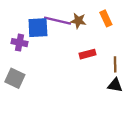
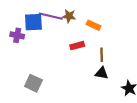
orange rectangle: (106, 18) -> (93, 25), moved, turned -40
gray square: (15, 78) -> (33, 83), moved

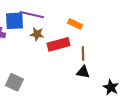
brown star: (69, 16) -> (37, 34), moved
red rectangle: (77, 46) -> (59, 44), size x1.5

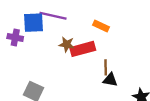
brown star: (37, 34) -> (67, 44), moved
brown line: (83, 54) -> (106, 67), moved

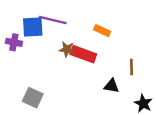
red rectangle: (83, 49) -> (83, 54), turned 35
brown line: (106, 67) -> (131, 67), moved

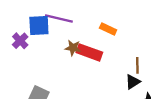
purple cross: (14, 42) -> (20, 41), turned 35
black triangle: (111, 86) -> (133, 82), moved, turned -42

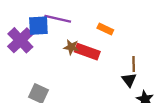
purple cross: (20, 41) -> (20, 40), size x1.6
black triangle: (133, 82) -> (129, 80), turned -35

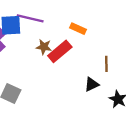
red rectangle: (87, 52) -> (60, 51), turned -60
black triangle: (129, 80) -> (92, 84), moved, turned 42

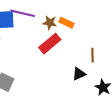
brown star: (44, 47) -> (50, 23), moved

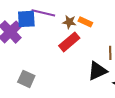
black triangle: (79, 74) -> (97, 71), size x1.5

